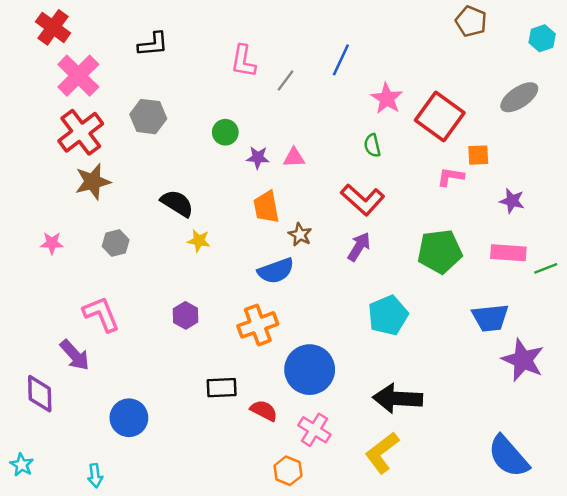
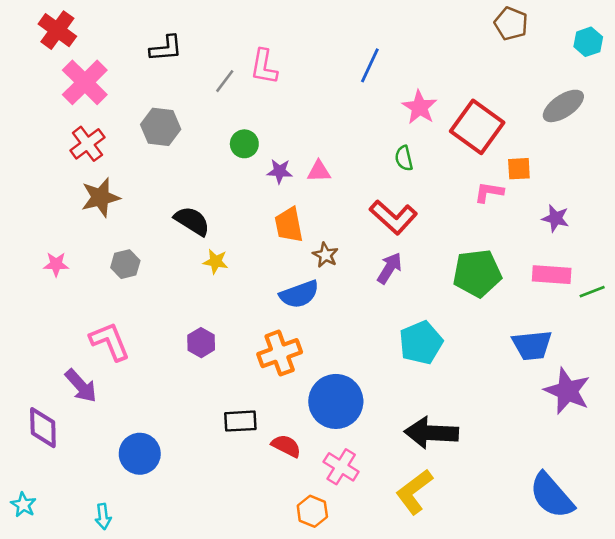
gray line: (286, 80) -> (225, 81), moved
red cross: (81, 132) -> (87, 144), size x0.7

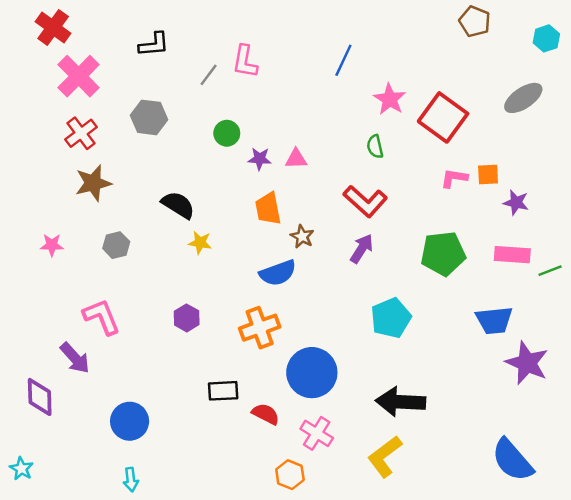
orange square: (519, 169) -> (488, 175), moved
cyan arrow: (103, 517) -> (131, 480), moved

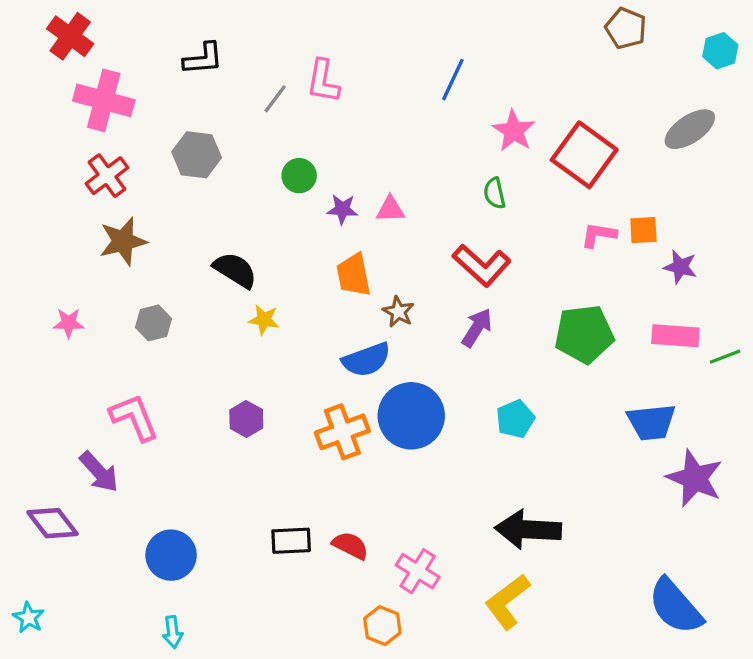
pink cross: (79, 76) -> (104, 100), turned -30
cyan pentagon: (391, 318) -> (515, 419), size x0.7
blue circle: (312, 373) -> (411, 416), moved
black rectangle: (223, 391) -> (291, 541), moved
purple diamond: (40, 397) -> (53, 523), turned -36

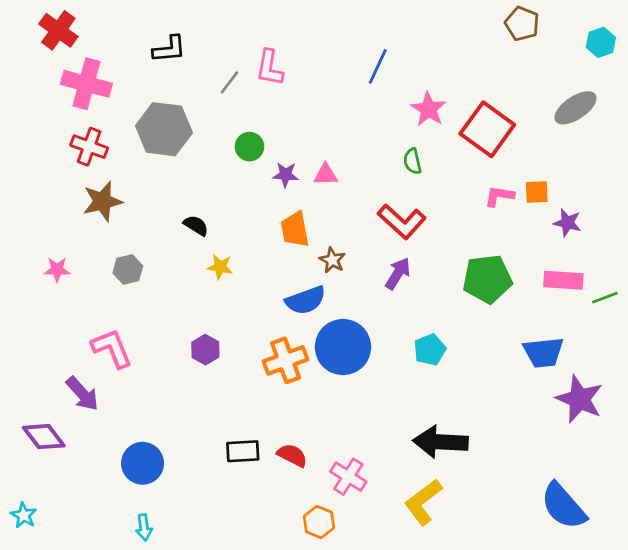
gray hexagon: (197, 155) -> (164, 129), size x1.4
red cross: (107, 176) -> (89, 147), turned -33
black semicircle: (235, 270) -> (196, 225), size x0.7

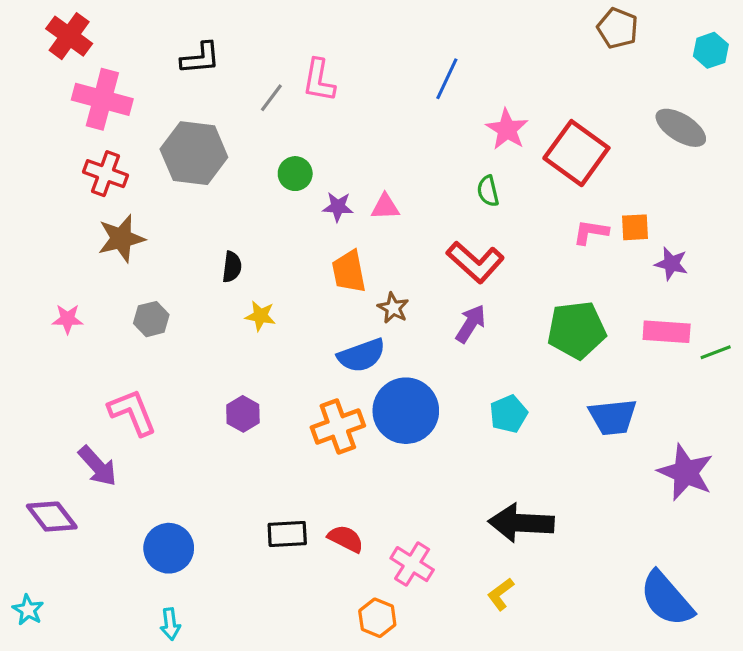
gray ellipse: (575, 108) -> (681, 128), turned 66
black semicircle: (196, 225) -> (232, 267), turned 65
blue trapezoid: (543, 352) -> (613, 417), moved
yellow L-shape: (423, 502) -> (501, 594), size x0.6

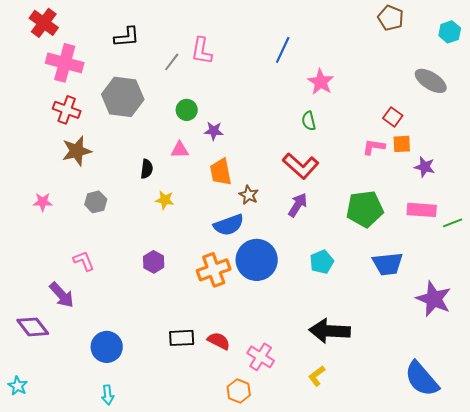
red square: (576, 153) -> (393, 117), moved, size x0.5
pink triangle: (385, 207) -> (180, 150), moved
pink L-shape: (132, 412) -> (84, 261), size x0.7

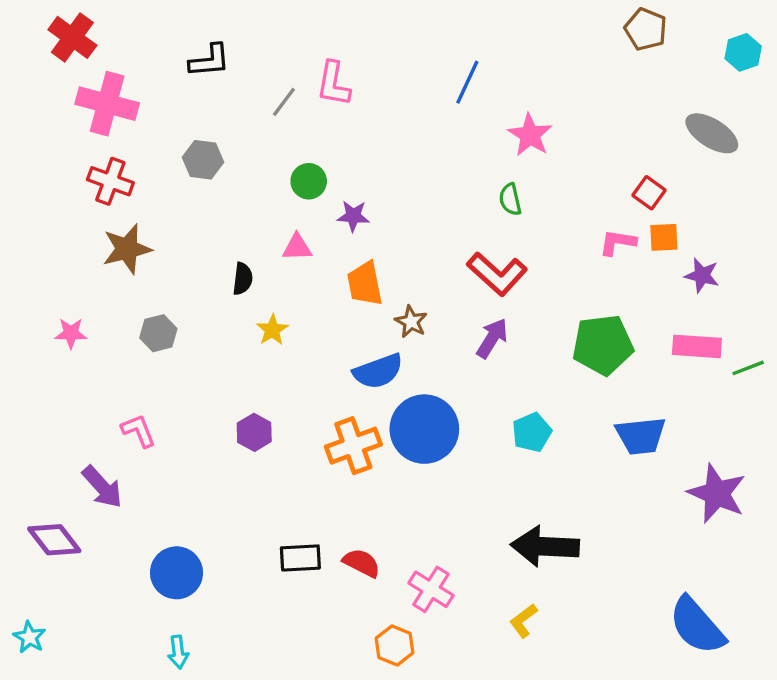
gray hexagon: (123, 97) -> (203, 160), size x0.6
yellow star: (165, 200) -> (272, 330), turned 30

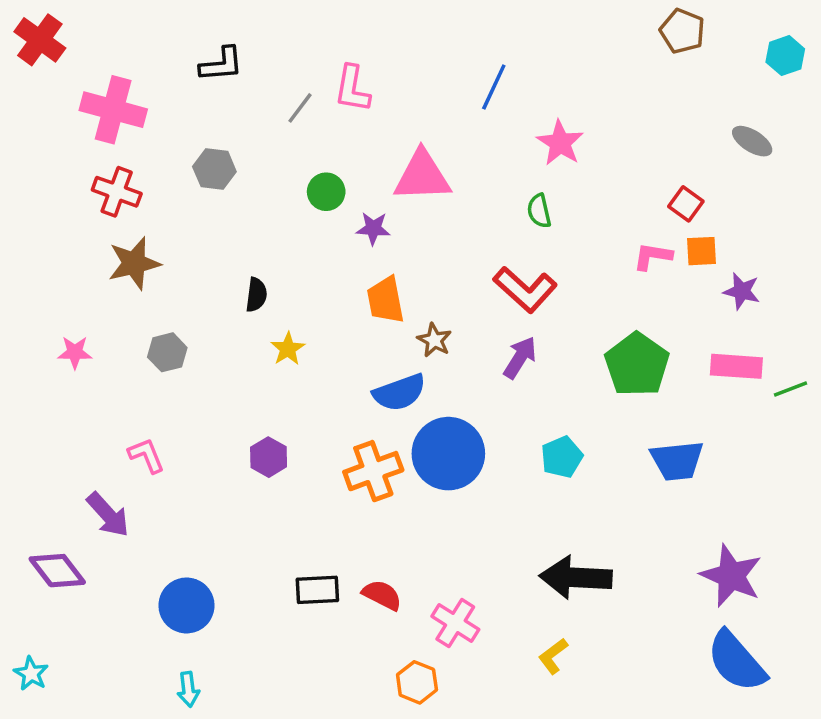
red cross: (72, 37) -> (40, 40), moved
gray ellipse: (712, 133) -> (752, 141), size x0.7
pink triangle: (297, 247) -> (422, 176), moved, size x1.8
green pentagon: (603, 345) -> (637, 365), turned -30
purple star: (717, 493) -> (731, 576), moved

